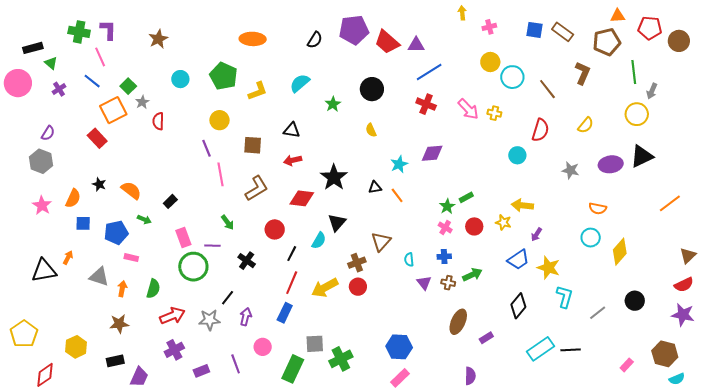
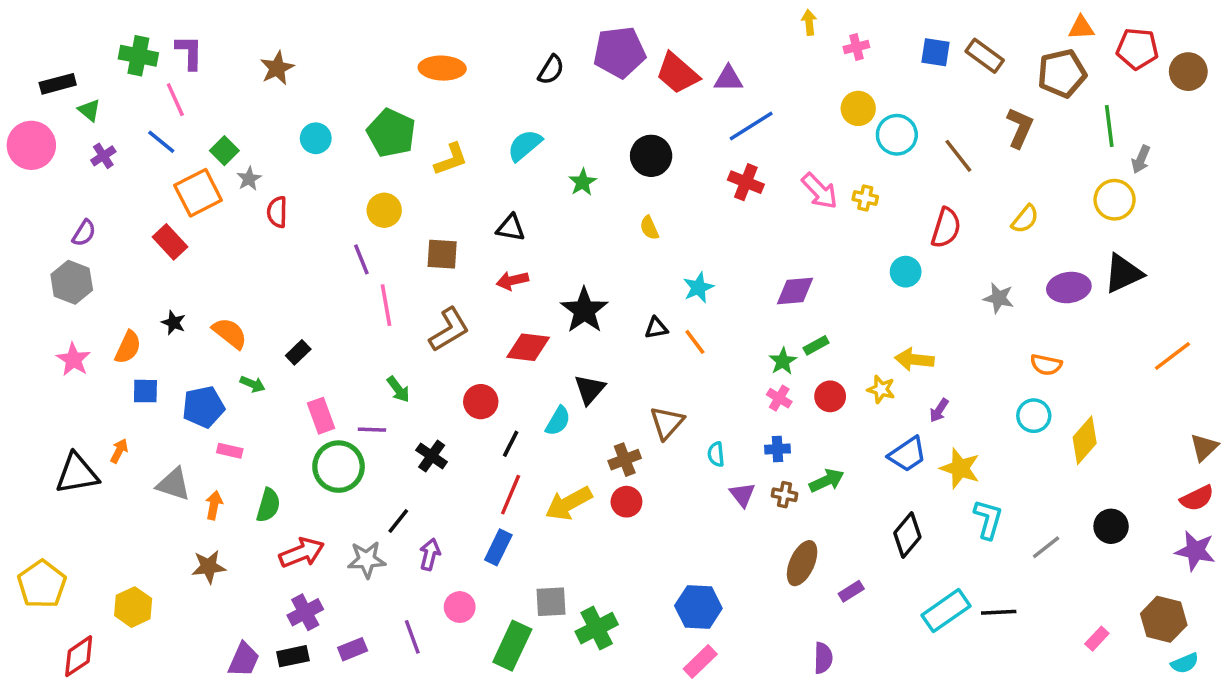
purple diamond: (432, 153) -> (795, 291), moved
black rectangle: (115, 361) -> (293, 656), moved

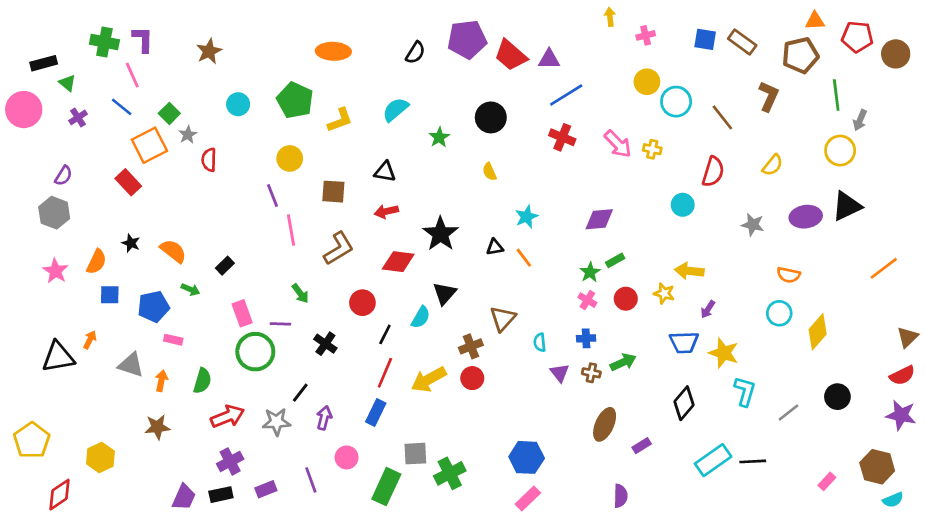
blue trapezoid: (907, 454) -> (684, 342), turned 32

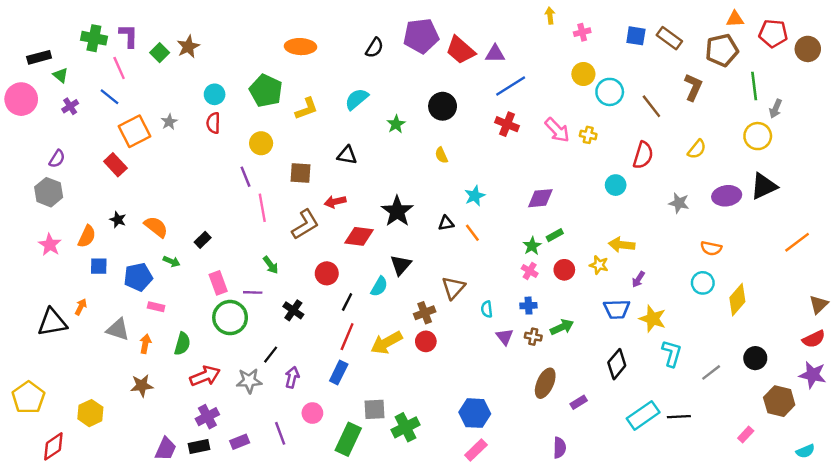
green square: (169, 113) -> (160, 53), moved
red semicircle: (209, 160) -> (213, 123), moved
red arrow: (386, 211) -> (335, 202), moved
brown hexagon: (877, 467) -> (779, 401), moved

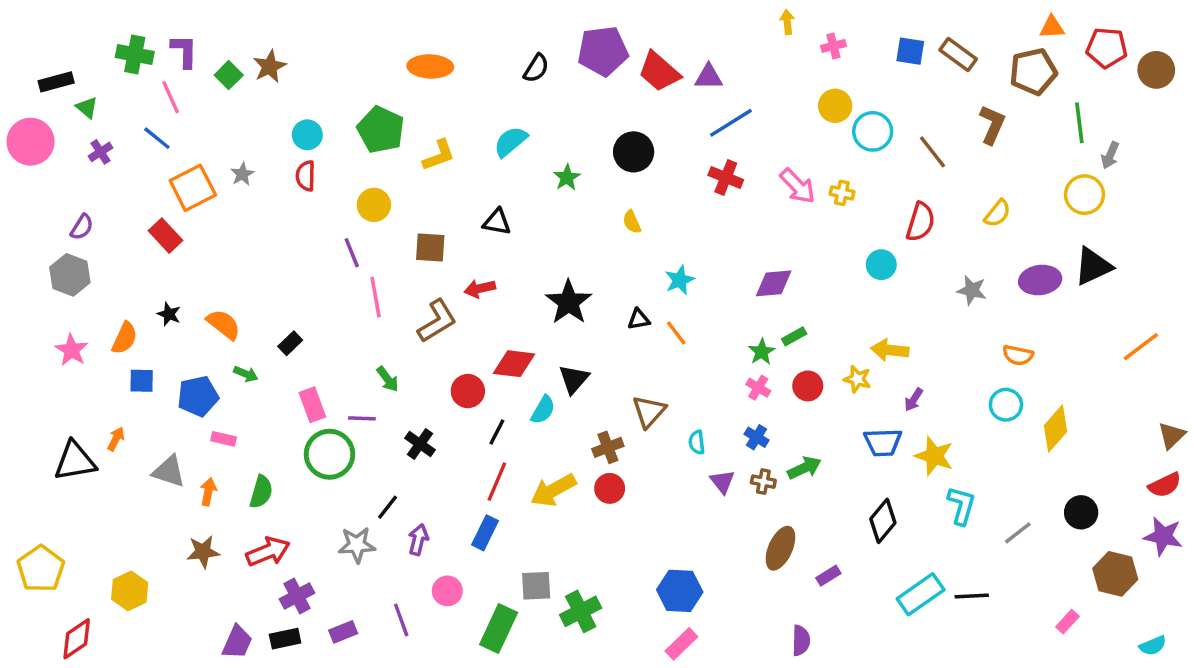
red diamond: (359, 236) -> (514, 364), moved
blue cross: (528, 306) -> (757, 437), turned 35
red arrow: (205, 376) -> (268, 552), moved

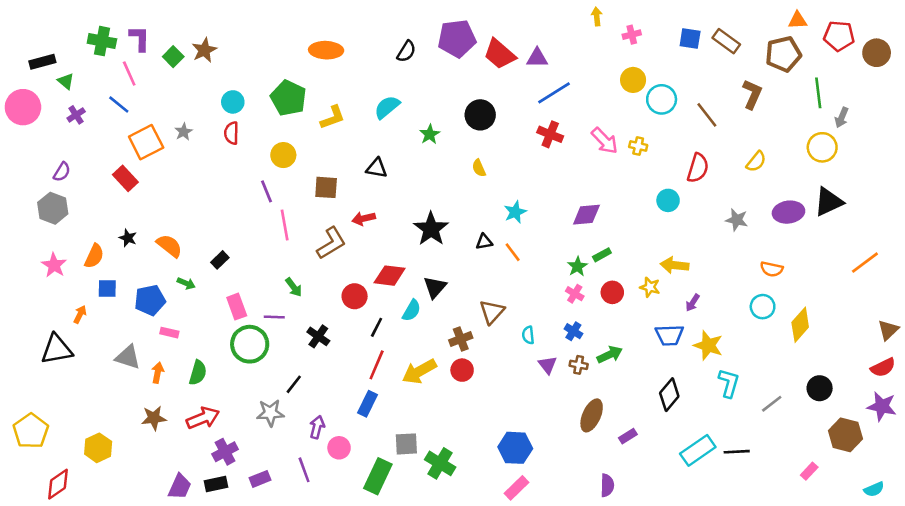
orange arrow: (116, 439) -> (80, 314), moved
purple arrow: (418, 540) -> (317, 427), moved
green cross: (581, 611) -> (440, 463), turned -32

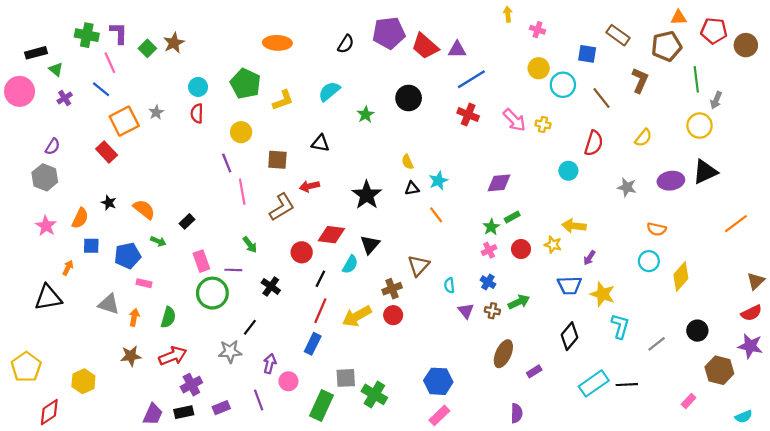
pink cross: (632, 35) -> (538, 30), turned 32
blue square: (690, 38) -> (587, 54), moved
yellow semicircle: (479, 168) -> (407, 162), moved
black triangle: (484, 242) -> (412, 188), moved
pink cross: (575, 294) -> (489, 250), turned 32

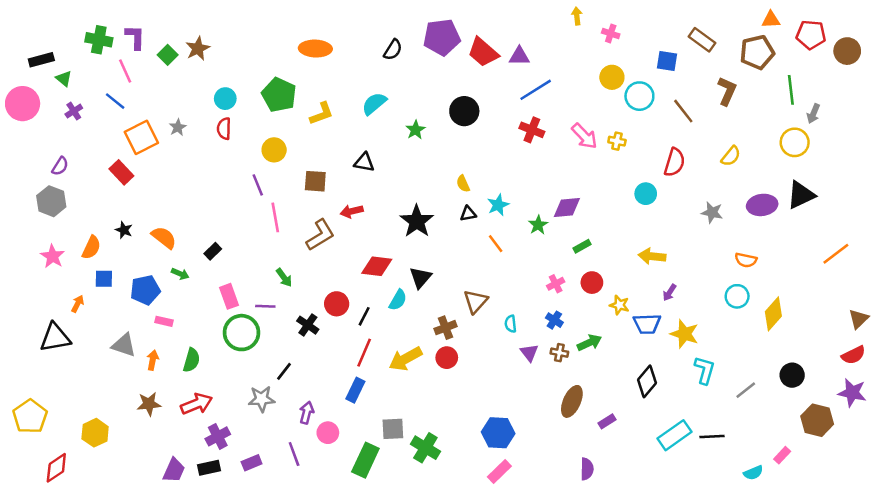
green star: (491, 227) -> (538, 225), moved
yellow star: (553, 245) -> (619, 305), moved
red circle: (302, 252) -> (337, 304), moved
cyan semicircle: (744, 417) -> (753, 473), moved

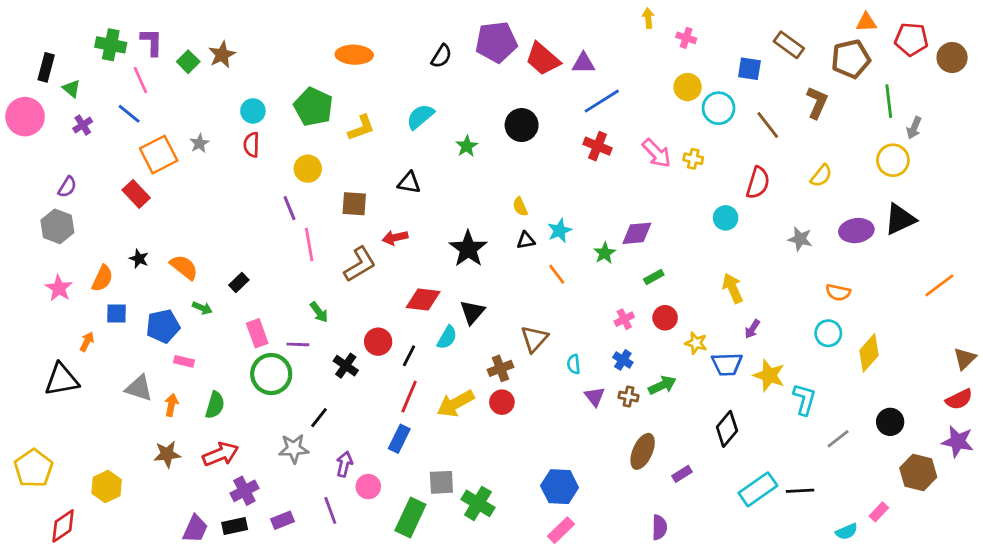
black rectangle: (41, 60) -> (46, 67), turned -60
yellow arrow: (652, 256) -> (733, 288), turned 60
cyan L-shape: (705, 370) -> (804, 399), moved

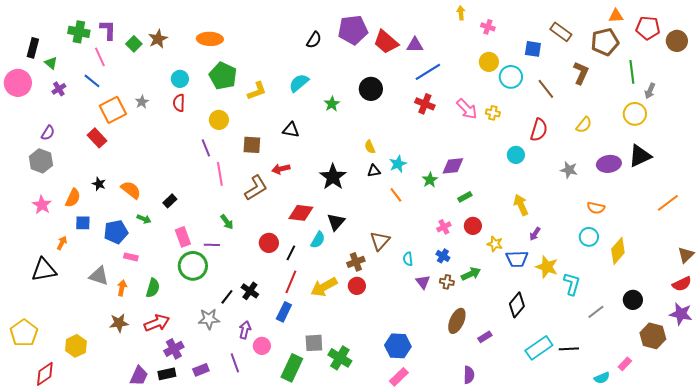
orange ellipse: (354, 55) -> (210, 39), moved
black cross: (346, 366) -> (250, 291), moved

